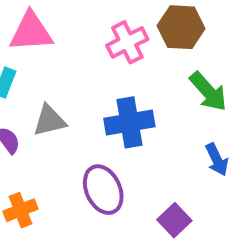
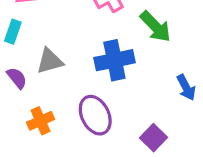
green arrow: (208, 92) -> (155, 27), moved
orange cross: (21, 210) -> (41, 121), moved

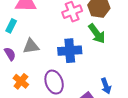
blue arrow: (186, 88) -> (106, 86), moved
orange cross: (41, 121) -> (21, 81), turned -35

